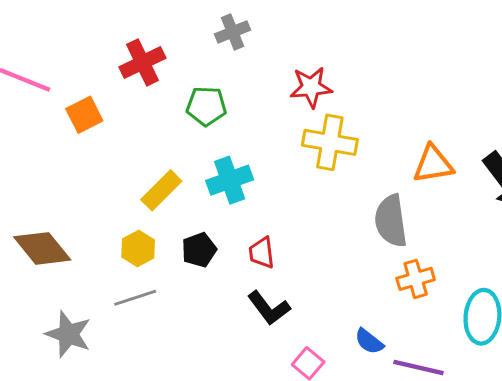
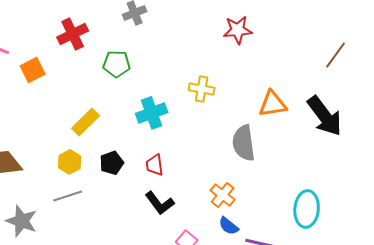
red star: (311, 87) -> (238, 30), moved
yellow cross: (330, 142) -> (202, 89), size x0.7
cyan cross: (230, 180) -> (152, 113), moved
orange cross: (416, 279) -> (223, 195), moved, turned -35

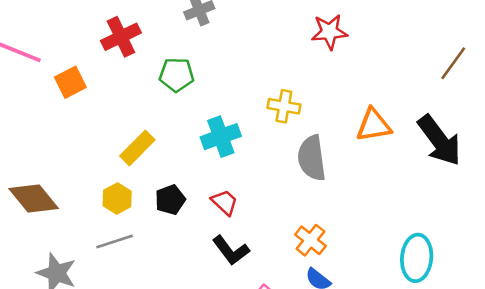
gray semicircle: (244, 143) -> (312, 158), moved
red trapezoid: (155, 165) -> (225, 202), turned 140

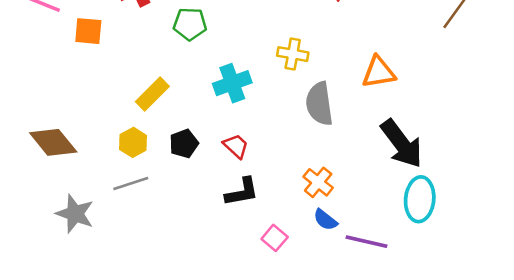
orange square: (70, 82) -> (88, 31), turned 32
black arrow: (439, 140) -> (402, 144), moved
black L-shape: (231, 250) -> (242, 192), turned -63

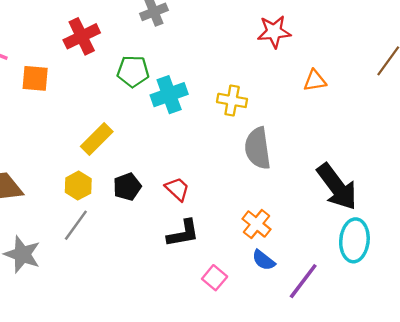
orange triangle: (379, 72) -> (315, 81), moved, size x0.7
cyan cross: (232, 83) -> (169, 95), moved
gray line: (131, 184) -> (76, 225), turned -36
purple line: (366, 242) -> (303, 281), turned -66

